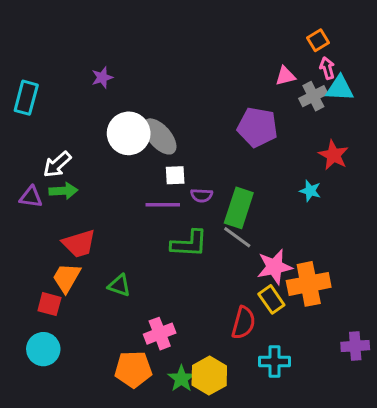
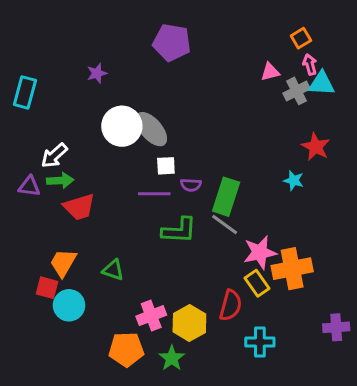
purple pentagon: (257, 127) -> (172, 42), moved
red trapezoid: (79, 244) -> (79, 207), moved
cyan circle: (43, 349) -> (69, 305), moved
yellow hexagon: (209, 375) -> (189, 323), moved

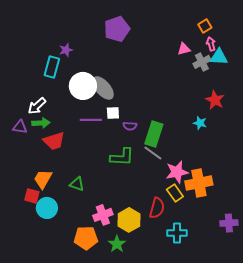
purple pentagon: (172, 42) -> (117, 29), turned -30
cyan rectangle: (25, 92) -> (52, 67), moved
purple line: (154, 194) -> (91, 120), moved

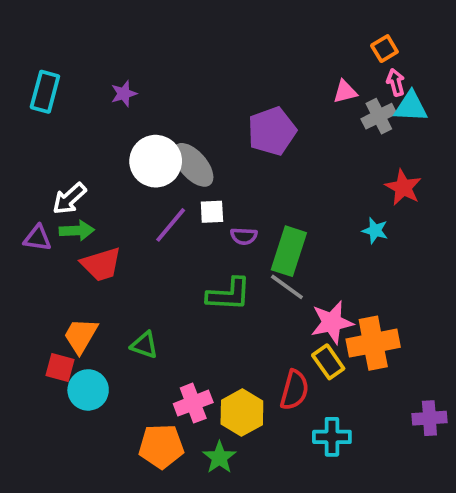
purple pentagon: (117, 29) -> (272, 131), moved
cyan rectangle: (52, 67) -> (45, 92), moved
purple line: (91, 120) -> (171, 225), turned -50

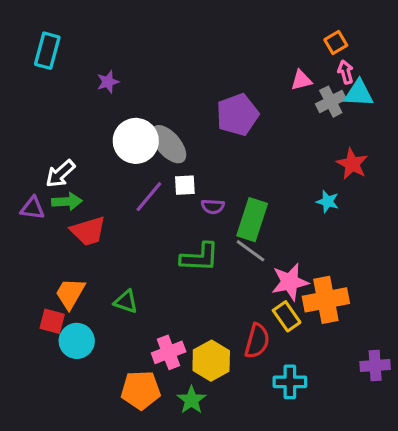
cyan rectangle: (45, 92) -> (47, 51), moved

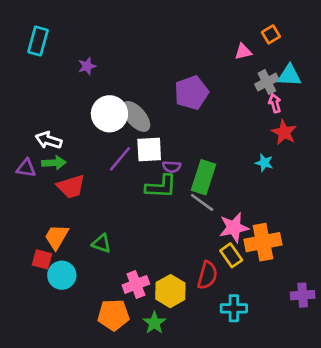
pink arrow: (346, 72) -> (275, 103), moved
pink triangle: (301, 80) -> (243, 52), moved
white arrow: (60, 174) -> (49, 140), turned 60
white square: (185, 185) -> (149, 150), size x1.5
green L-shape: (200, 257) -> (161, 187), moved

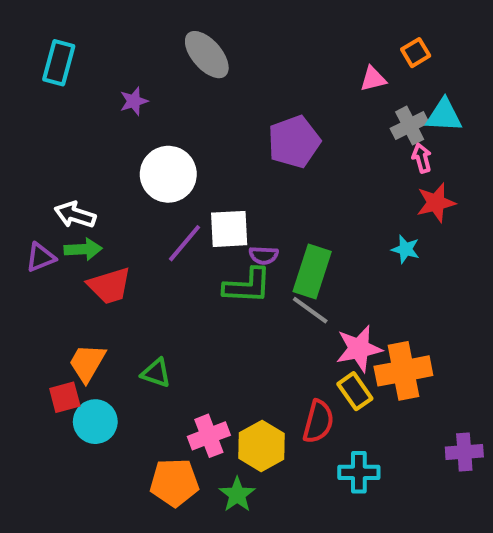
gray ellipse: (136, 116) -> (207, 55), moved
red star: (284, 132) -> (436, 203), turned 30
purple triangle: (26, 168) -> (41, 257), turned -30
red square: (42, 259) -> (65, 397), turned -30

